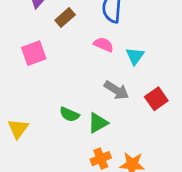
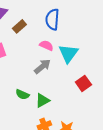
cyan triangle: (135, 56) -> (68, 53), size x1.5
gray arrow: (116, 90) -> (42, 66), moved, turned -72

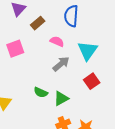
pink semicircle: (46, 45) -> (57, 41), moved
red square: (83, 83) -> (92, 81), moved

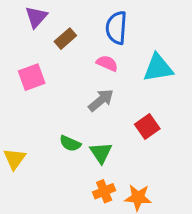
pink semicircle: (57, 41) -> (107, 63), moved
cyan triangle: (88, 51) -> (158, 68), moved, turned 45
green triangle: (61, 98) -> (101, 153), turned -35

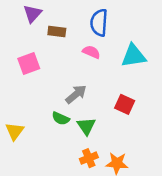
brown rectangle: (65, 39) -> (57, 32), turned 48
gray arrow: (101, 100) -> (76, 94), moved
red square: (147, 126) -> (125, 104), turned -30

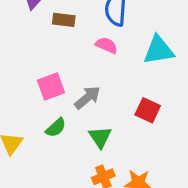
pink square: (29, 64) -> (51, 86), moved
green semicircle: (61, 118) -> (56, 128), moved, turned -66

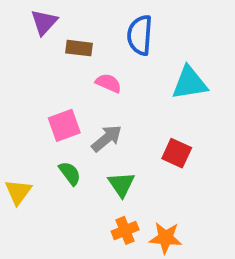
pink semicircle: (106, 45) -> (108, 83), moved
green semicircle: (56, 128) -> (70, 173), turned -85

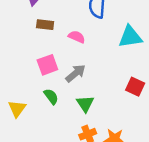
brown rectangle: (79, 48) -> (45, 25), moved
red square: (177, 153) -> (135, 87), moved

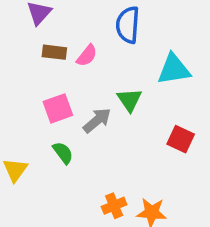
pink semicircle: (77, 37) -> (87, 56), moved, turned 105
green triangle: (85, 104) -> (129, 100), moved

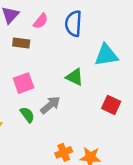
pink semicircle: (87, 56) -> (41, 21), moved
green triangle: (129, 100) -> (75, 77), turned -30
gray arrow: (97, 120) -> (50, 105), moved

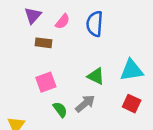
cyan triangle: (106, 55) -> (132, 70), moved
gray arrow: (50, 105) -> (85, 104), moved
green semicircle: (27, 115) -> (60, 110), moved

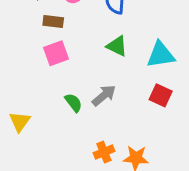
green triangle: (96, 76) -> (117, 46), moved
pink square: (46, 82) -> (56, 53), moved

